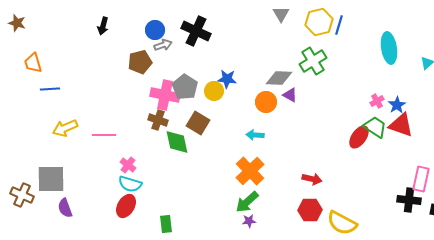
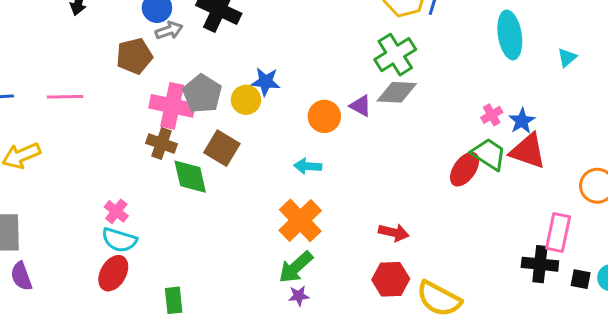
gray diamond: (279, 78) -> (397, 92), moved
pink line: (104, 135) -> (65, 97), moved

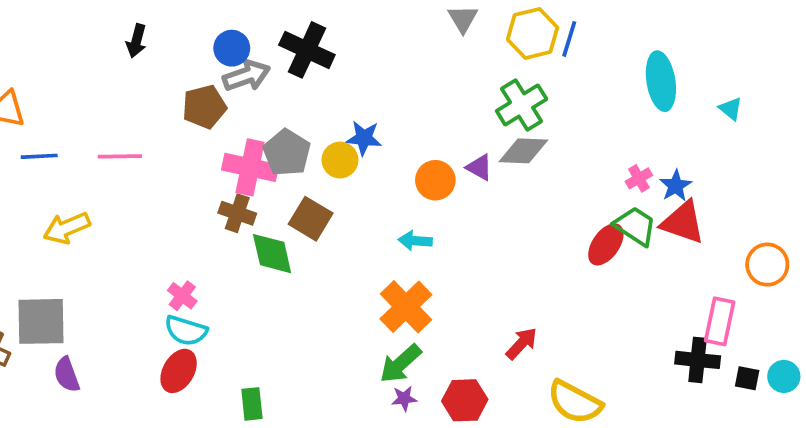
gray arrow: (169, 30) -> (246, 76), size x1.4
cyan triangle: (567, 58) -> (731, 109), turned -40
red arrow: (394, 232) -> (522, 343), moved, turned -60
red hexagon: (391, 279) -> (465, 400), moved

